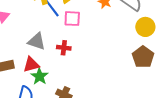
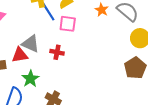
red triangle: (31, 65) -> (20, 55), moved

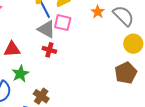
gray triangle: (30, 44) -> (46, 29), moved

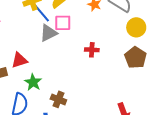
gray triangle: (46, 29) -> (48, 33), turned -42
red cross: (49, 50) -> (92, 50), moved

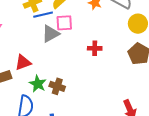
blue line: (42, 13) -> (43, 15), turned -60
brown cross: (58, 99) -> (57, 86), moved

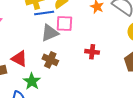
red triangle: (23, 63) -> (19, 59), turned 42
brown cross: (57, 86) -> (50, 60), moved

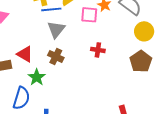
pink square: (64, 23) -> (89, 15), moved
gray triangle: (50, 33) -> (56, 29), turned -30

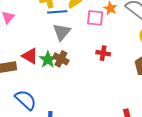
green star: (37, 77) -> (48, 60), moved
blue semicircle: (21, 98) -> (26, 100), turned -65

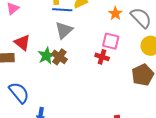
pink square: (95, 18) -> (111, 41), moved
red triangle: (30, 56) -> (22, 43), moved

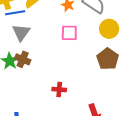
red cross: (102, 57) -> (59, 90), moved

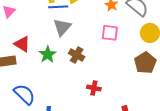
brown cross: (23, 59) -> (77, 55), moved

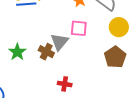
gray triangle: (62, 27) -> (59, 42), moved

